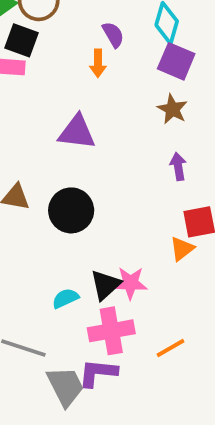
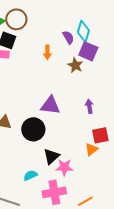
purple semicircle: (113, 35) -> (68, 37), moved
brown star: (172, 109) -> (75, 65), moved
purple triangle: (77, 132) -> (50, 105), moved
black triangle: (106, 285) -> (51, 156), moved

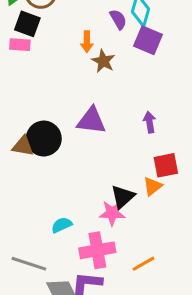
brown star: (75, 65) -> (103, 61), moved
black circle: (33, 129) -> (44, 139), moved
black triangle: (51, 156) -> (123, 197), moved

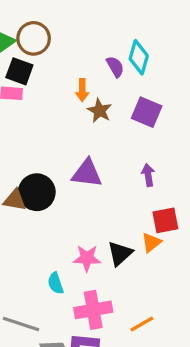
purple square: (148, 40) -> (147, 112), moved
pink star: (112, 213) -> (87, 258), moved
cyan semicircle: (62, 225) -> (56, 283), turned -84

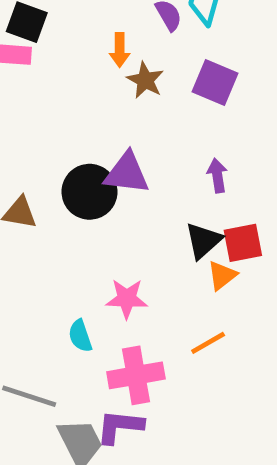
black circle: (37, 192) -> (90, 192), moved
black triangle: (120, 253) -> (203, 241), moved
orange line: (142, 324) -> (208, 343), moved

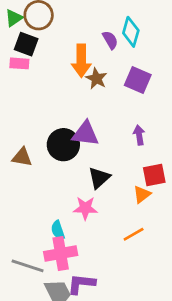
orange arrow: (120, 50) -> (81, 61), size x1.6
black triangle: (203, 241) -> (99, 178), moved
pink cross: (136, 375) -> (61, 254), moved

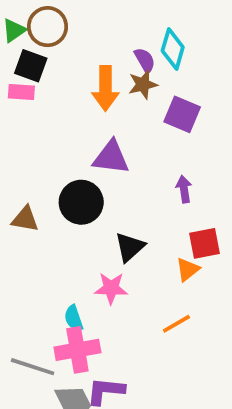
brown star: (96, 79) -> (143, 84), moved, turned 30
purple triangle: (85, 134) -> (111, 157), moved

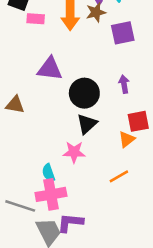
pink rectangle: (21, 92) -> (36, 19), moved
purple square: (182, 114) -> (123, 33), turned -35
purple triangle: (111, 157) -> (50, 69), moved
black circle: (81, 202) -> (84, 93), moved

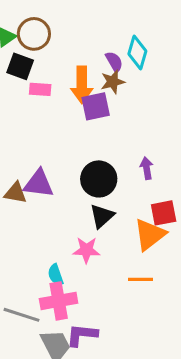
purple square: (123, 33) -> (96, 106), moved
purple triangle: (50, 69) -> (39, 184), moved
orange triangle: (127, 139) -> (150, 235), size x1.6
orange line: (119, 176) -> (140, 279), turned 30

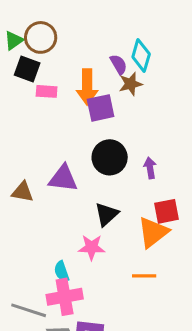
brown star: (113, 82) -> (131, 84), moved
black circle: (99, 179) -> (110, 157), moved
purple triangle: (39, 184) -> (63, 178), moved

